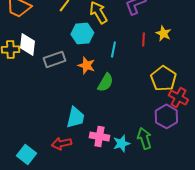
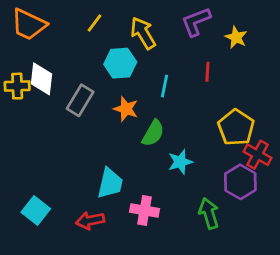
yellow star: (163, 33) -> (236, 37), moved
gray rectangle: (54, 59) -> (80, 100), turned -40
cyan star: (121, 143) -> (180, 162), moved
cyan square: (26, 154) -> (36, 210), moved

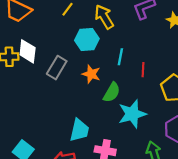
red line: (207, 72) -> (143, 70), moved
cyan star: (180, 162) -> (132, 114), size x1.5

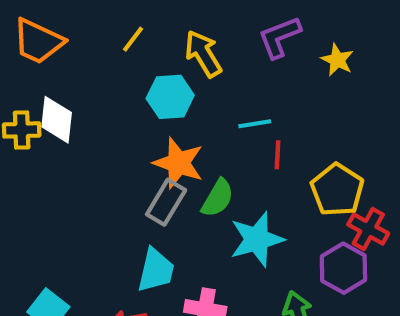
cyan line: (120, 57) -> (255, 124), moved, turned 70
gray rectangle: (57, 68) -> (166, 202), moved
orange star: (91, 74) -> (178, 163), size x1.4

